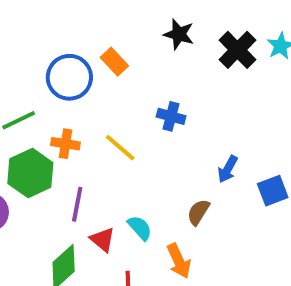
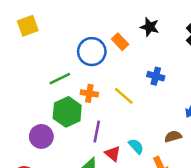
black star: (179, 34) -> (150, 27), moved
brown semicircle: (198, 212) -> (173, 136), turned 42

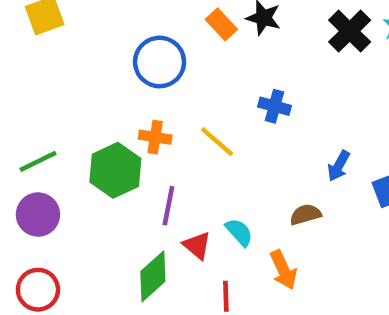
orange rectangle: (120, 42) -> (221, 24), moved
green line: (60, 79) -> (38, 161), moved
purple circle: (41, 136) -> (38, 215), moved

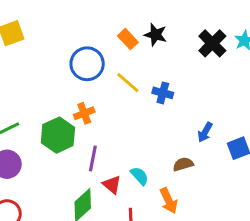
orange cross: (155, 137) -> (84, 113), turned -30
yellow line: (217, 142) -> (128, 83), moved

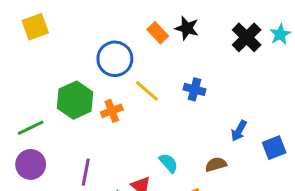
yellow line: (128, 83) -> (147, 91), moved
green hexagon: (58, 135) -> (75, 100), moved
purple line: (93, 158) -> (86, 172), moved
cyan semicircle: (140, 176) -> (168, 163), moved

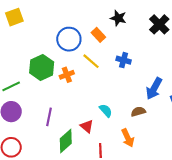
orange rectangle: (158, 33) -> (98, 35), moved
blue arrow: (239, 131) -> (154, 88), size x1.5

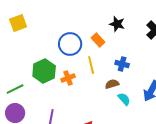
yellow line: (91, 61) -> (91, 65), turned 36
cyan semicircle: (106, 111) -> (124, 99), moved
brown semicircle: (138, 112) -> (112, 84), moved

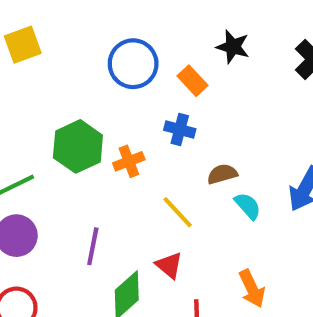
blue circle: (70, 44) -> (133, 64), moved
blue cross: (122, 64) -> (180, 129), moved
yellow line: (91, 65) -> (178, 212), moved, turned -30

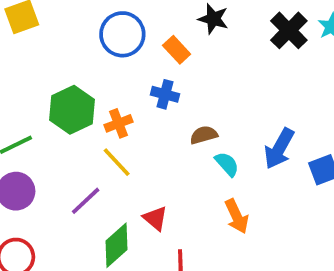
yellow line: (178, 212) -> (117, 162), moved
purple line: (93, 246) -> (86, 201), turned 36
orange arrow: (252, 289) -> (237, 216), moved

